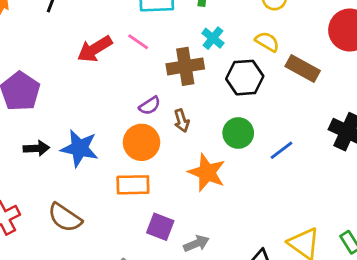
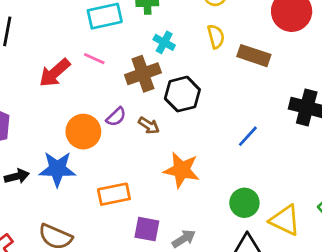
yellow semicircle: (267, 42) -> (216, 37), turned 55
black hexagon: (245, 78) -> (182, 94), moved
brown arrow: (182, 121) -> (149, 125), turned -30
green circle: (238, 133) -> (244, 203), moved
orange circle: (142, 142) -> (83, 132), moved

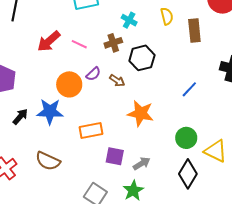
brown rectangle: (254, 56) -> (194, 31), turned 65
pink line: (94, 59) -> (79, 44), moved
brown cross: (143, 74) -> (113, 43), size x0.7
black arrow: (17, 176) -> (20, 117), turned -36

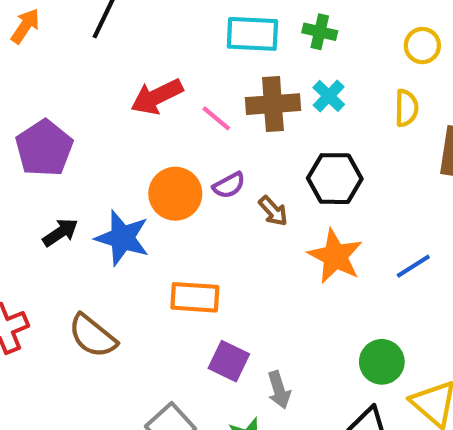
brown cross: (113, 43) -> (273, 104), moved, size x1.4
orange star: (141, 113) -> (335, 256), moved
gray arrow: (142, 164) -> (279, 390), turned 90

